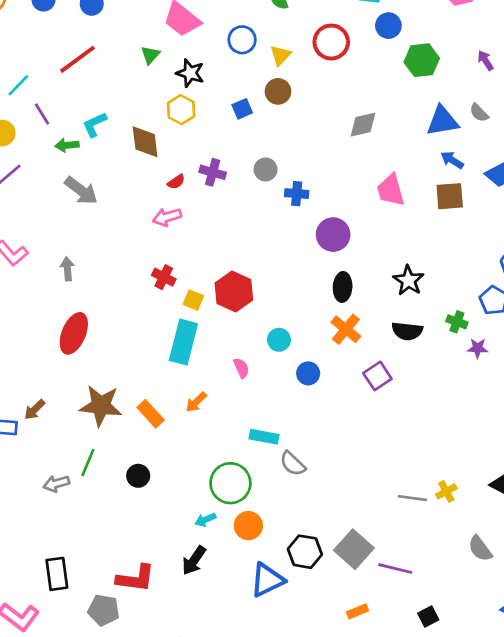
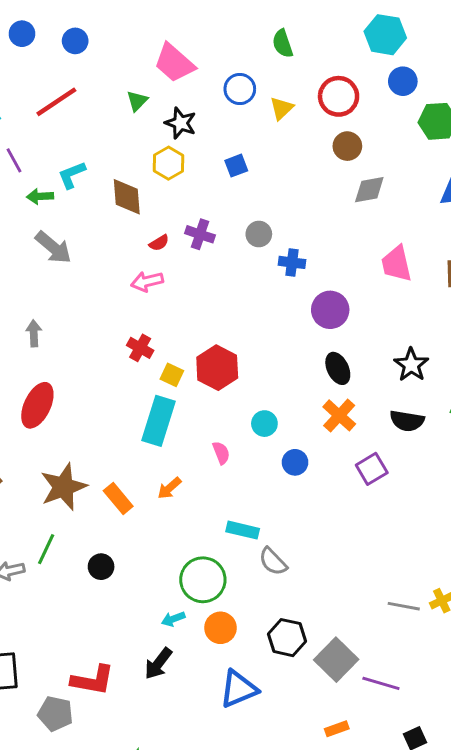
brown circle: (278, 91) -> (347, 146), moved
black ellipse: (343, 287) -> (338, 368), turned -32
brown star: (101, 406) -> (63, 487), turned -30
black hexagon: (305, 552) -> (287, 638), moved

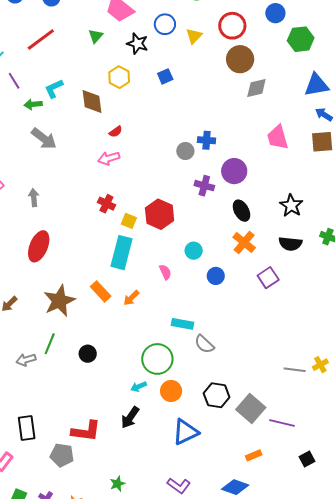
black star: (181, 123) -> (137, 44), moved
brown circle: (347, 146) -> (240, 59), size x1.4
purple cross: (200, 234) -> (204, 186), moved
gray circle: (259, 234) -> (185, 151), moved
orange rectangle: (118, 498) -> (101, 291), moved

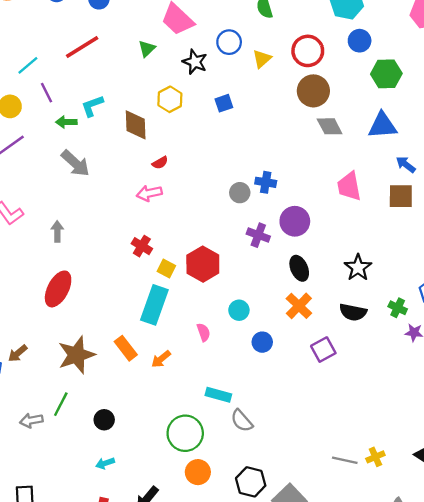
blue triangle: (316, 85) -> (382, 125), moved
gray diamond: (256, 88) -> (330, 126), turned 70
cyan arrow: (139, 387) -> (105, 463), moved

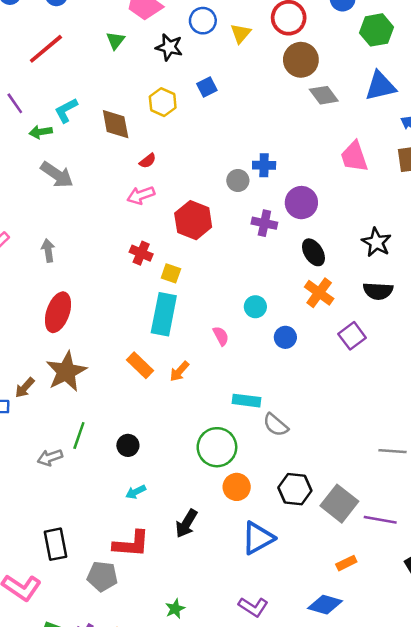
yellow hexagon: (170, 99) -> (163, 102), moved
red hexagon: (203, 264) -> (193, 220), moved
brown star: (76, 355) -> (66, 372), moved

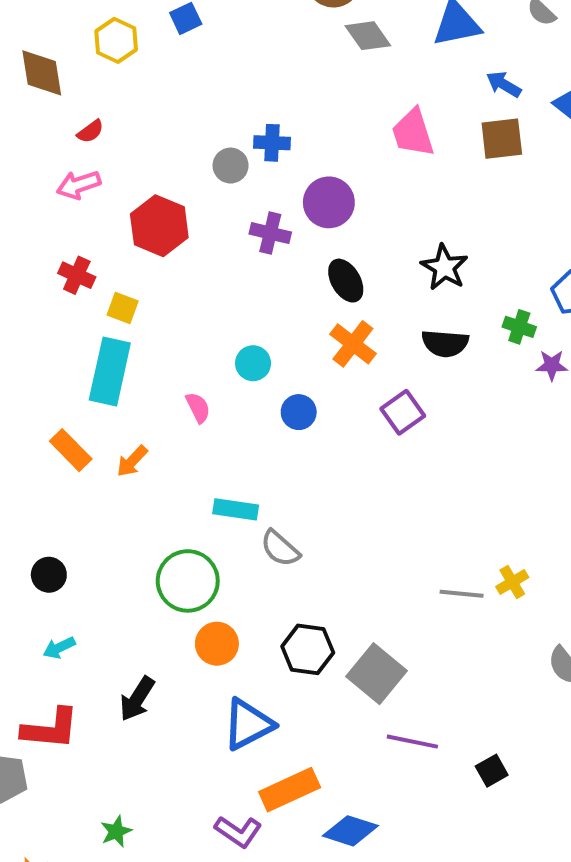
purple line: (380, 520) -> (412, 742), moved
orange rectangle: (346, 563) -> (290, 790), moved, size x1.8

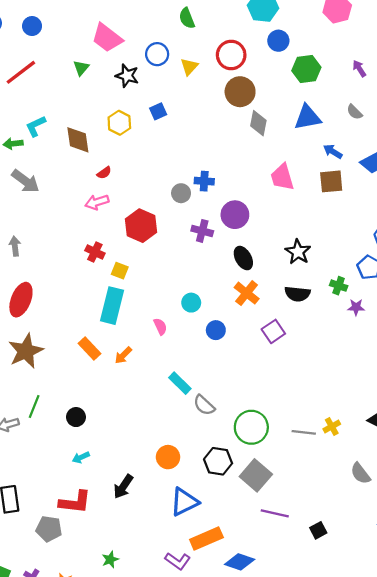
gray diamond: (368, 36) -> (258, 123), turned 45
cyan rectangle: (236, 509) -> (180, 383), turned 35
green circle: (188, 581) -> (251, 427), moved

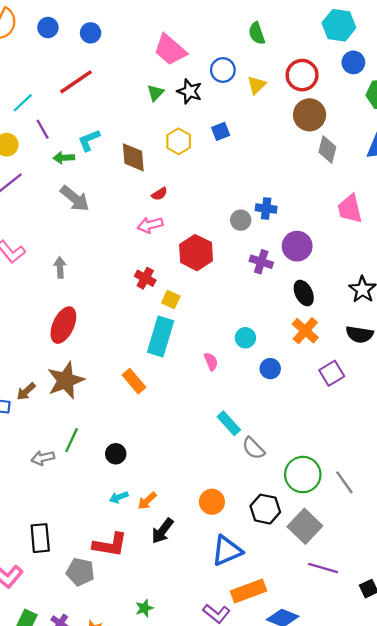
green triangle: (81, 68) -> (155, 93), moved
orange arrow: (123, 355) -> (147, 501), moved
gray line: (304, 432) -> (344, 482), moved, turned 45

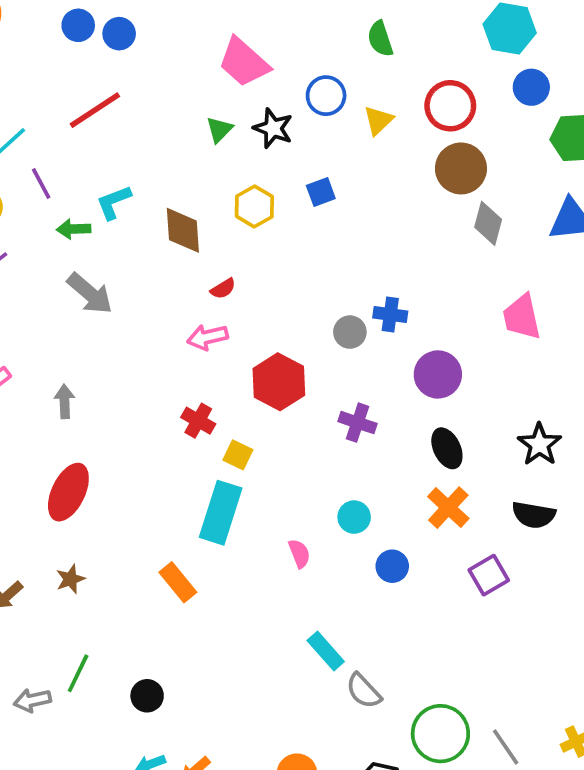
blue circle: (48, 28) -> (78, 25), moved
purple cross: (261, 262) -> (358, 423), moved
brown star: (66, 380) -> (70, 579), size x0.5

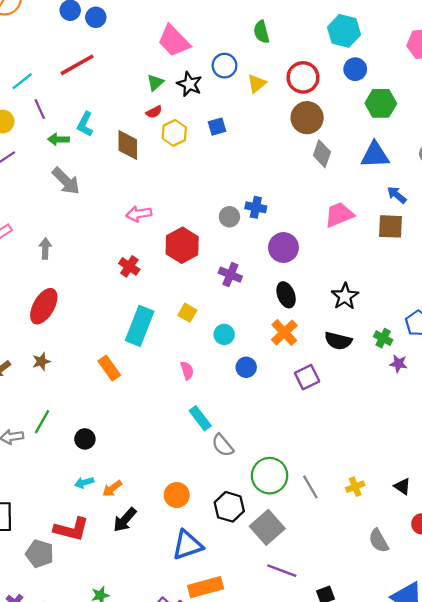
cyan L-shape: (114, 202) -> (85, 124), turned -45
red semicircle: (223, 289) -> (154, 112), moved
pink trapezoid: (522, 317) -> (339, 215), turned 76
yellow square: (238, 455) -> (187, 313), moved
pink semicircle: (299, 553) -> (187, 370), moved

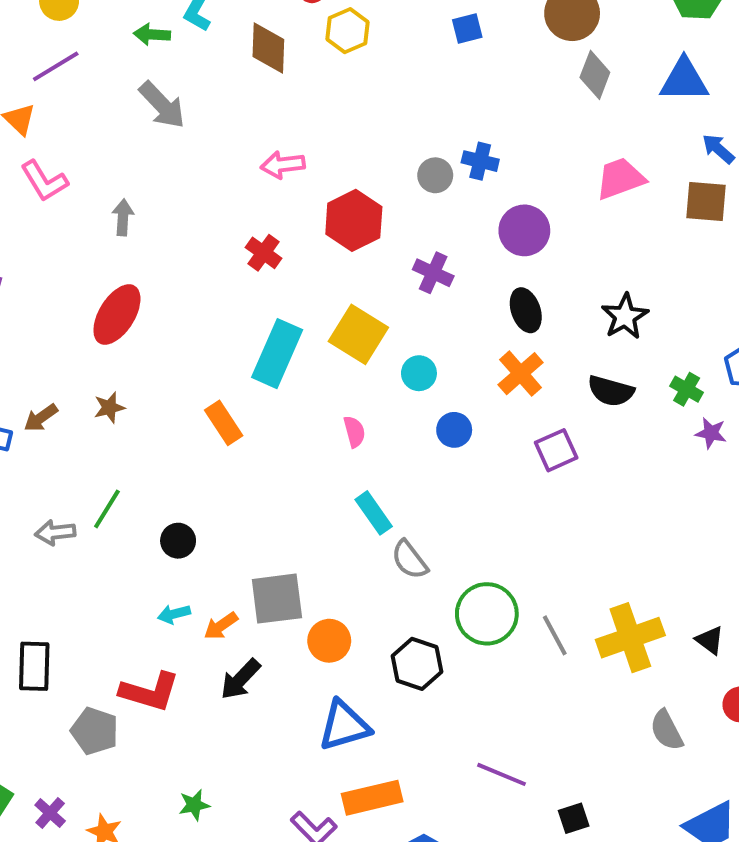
blue square: (217, 127) -> (467, 29), moved
yellow square: (187, 313) -> (358, 334), size x1.8
yellow cross: (355, 487) -> (630, 638), size x2.0
gray square: (267, 527) -> (277, 599), moved, turned 32

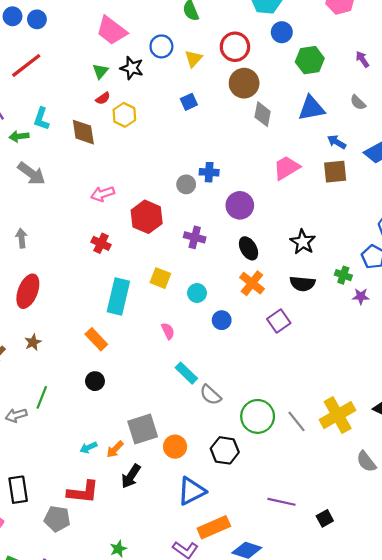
yellow square: (358, 334) -> (160, 278), size x0.7
black circle: (178, 541) -> (95, 381), moved

